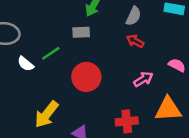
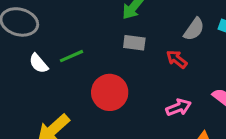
gray semicircle: (133, 16) -> (194, 29), moved
gray rectangle: (81, 32) -> (134, 43), moved

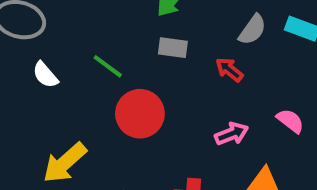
green line: (72, 56) -> (108, 66), moved, turned 60

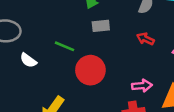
red arrow: (229, 70) -> (145, 39), moved
pink arrow: (232, 134) -> (142, 86), moved, turned 30

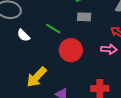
pink arrow: (142, 86) -> (109, 49), moved

